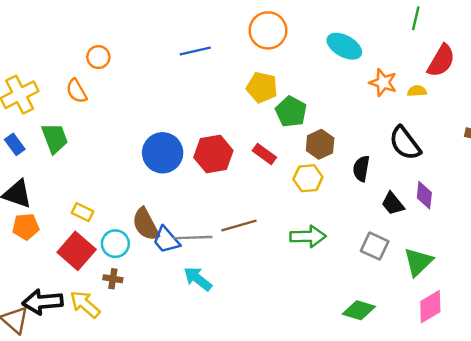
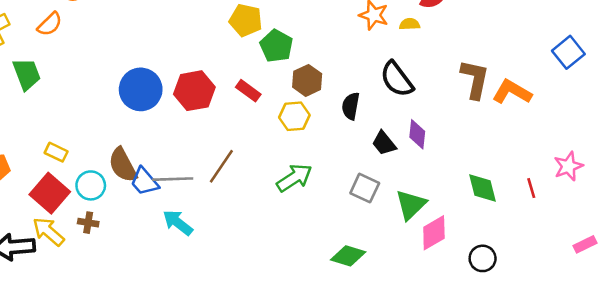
orange semicircle: (77, 91) -> (50, 24), turned -105
brown line: (239, 225) -> (221, 166), turned -40
green arrow: (308, 236) -> (294, 178), turned -32
yellow arrow: (85, 304) -> (48, 232), moved
pink diamond: (430, 307) -> (434, 233), moved

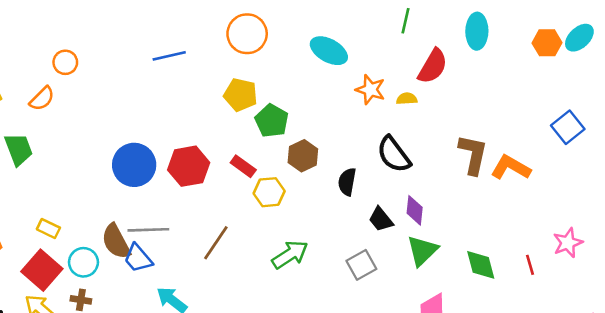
yellow hexagon: (294, 116) -> (269, 192), moved
gray line: (173, 179) -> (148, 230), moved
gray square: (365, 188) -> (361, 265), turned 36
green triangle: (411, 205) -> (422, 251), moved

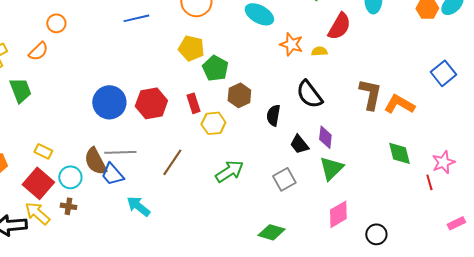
red rectangle: (243, 166) -> (193, 103), turned 36
green diamond: (481, 265) -> (399, 153), moved
red line: (530, 265) -> (429, 182), moved

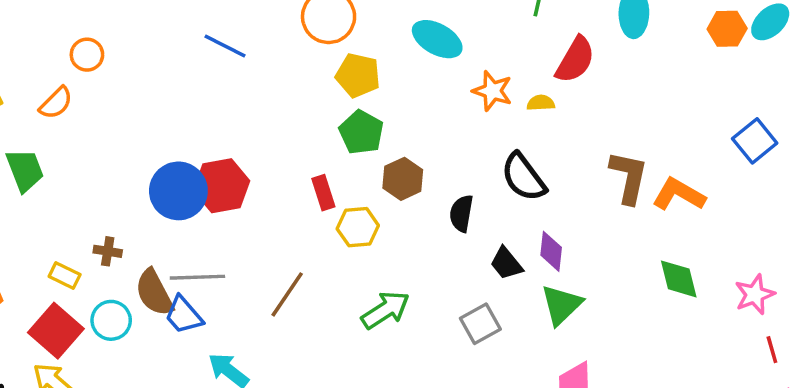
blue line: (136, 18) -> (225, 46), turned 40
yellow pentagon: (191, 48) -> (358, 75), moved
red hexagon: (151, 103) -> (222, 186), moved
red line: (429, 182) -> (772, 350), moved
brown cross: (68, 206) -> (108, 251), moved

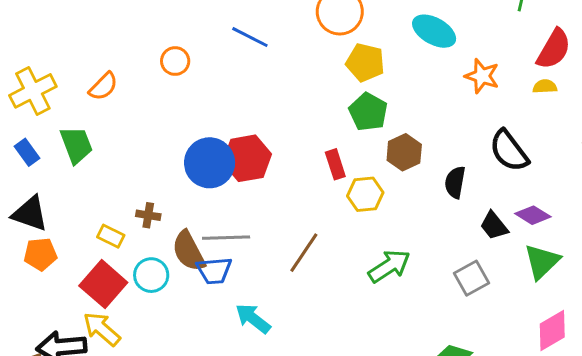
orange circle: (87, 55) -> (175, 61), moved
yellow semicircle: (541, 103) -> (545, 86), moved
purple diamond: (551, 251) -> (533, 215), turned -64
blue trapezoid: (184, 315) -> (214, 271), turned -54

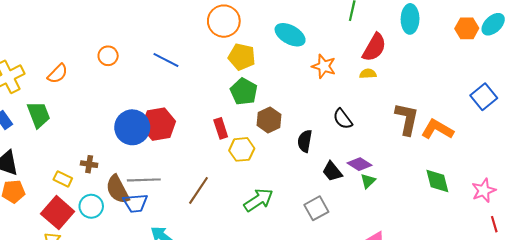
blue line: (250, 37) -> (166, 60), moved
black semicircle: (509, 151) -> (343, 119), size x0.7
green triangle: (542, 262) -> (368, 181), moved, size x0.6

